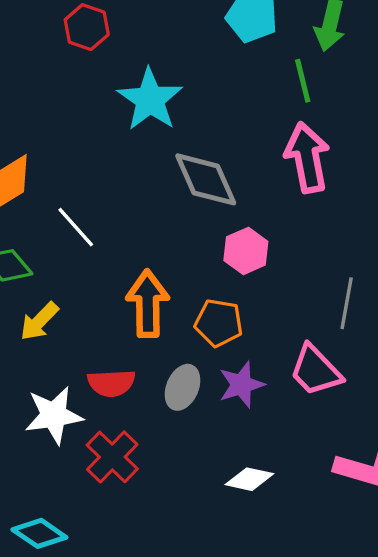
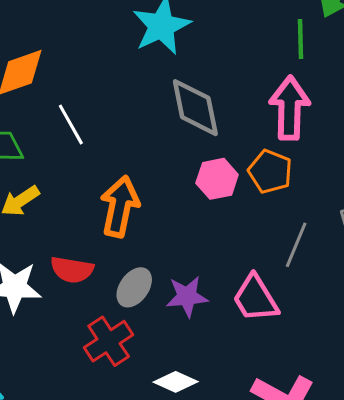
orange pentagon: (219, 323) -> (270, 172), moved
red cross: (112, 457) -> (109, 341), moved

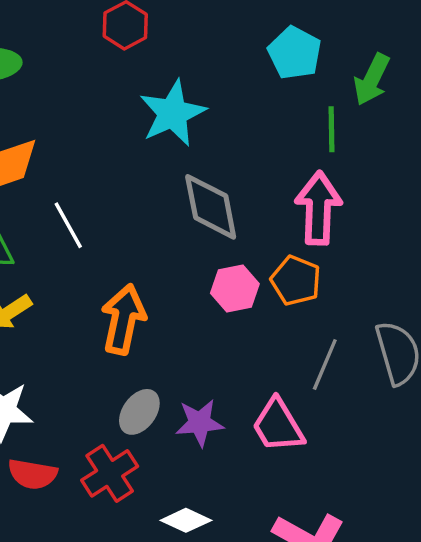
red semicircle: (72, 270) -> (33, 474), moved

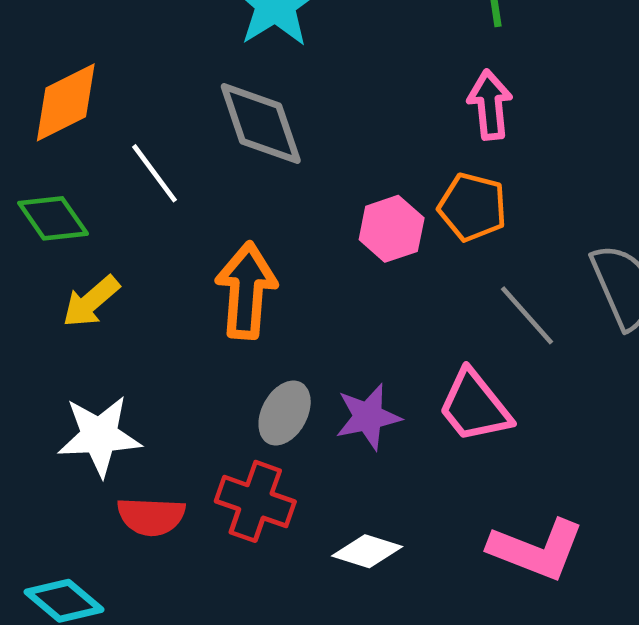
gray diamond: (211, 207) -> (261, 124), moved
pink arrow: (318, 208) -> (490, 105), size x0.7
gray line: (325, 365) -> (527, 315), turned -57
red cross: (110, 473) -> (255, 501), turned -30

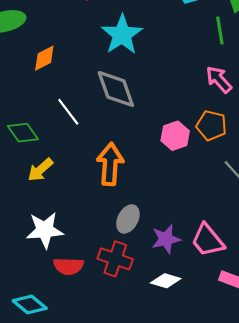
orange diamond: (66, 102) -> (44, 58), moved, size x0.7
pink arrow: (490, 105) -> (219, 79), turned -36
pink trapezoid: (475, 406) -> (208, 240), moved
purple star: (368, 417) -> (166, 239), moved

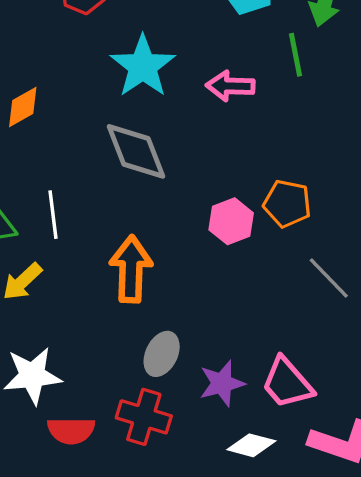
pink arrow: (219, 79) -> (230, 86), moved, turned -44
white line: (68, 112) -> (53, 215), moved, turned 32
white diamond: (166, 281) -> (251, 445), moved

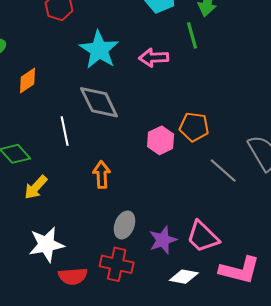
white line: (53, 215) -> (65, 131), moved
orange arrow: (131, 269) -> (102, 175), size x0.7

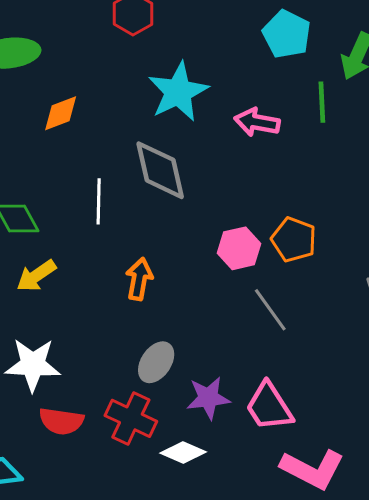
gray line: (223, 170) -> (270, 310), moved
white diamond: (184, 277) -> (183, 453), moved

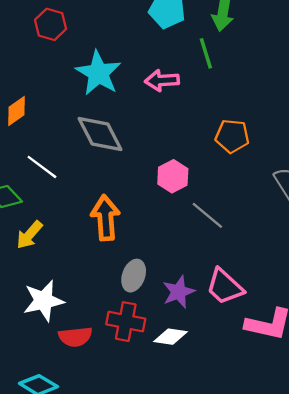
white line: (99, 201) -> (42, 167), moved, turned -40
orange pentagon: (294, 240) -> (232, 136), moved
orange arrow: (139, 279) -> (105, 218), size x1.4

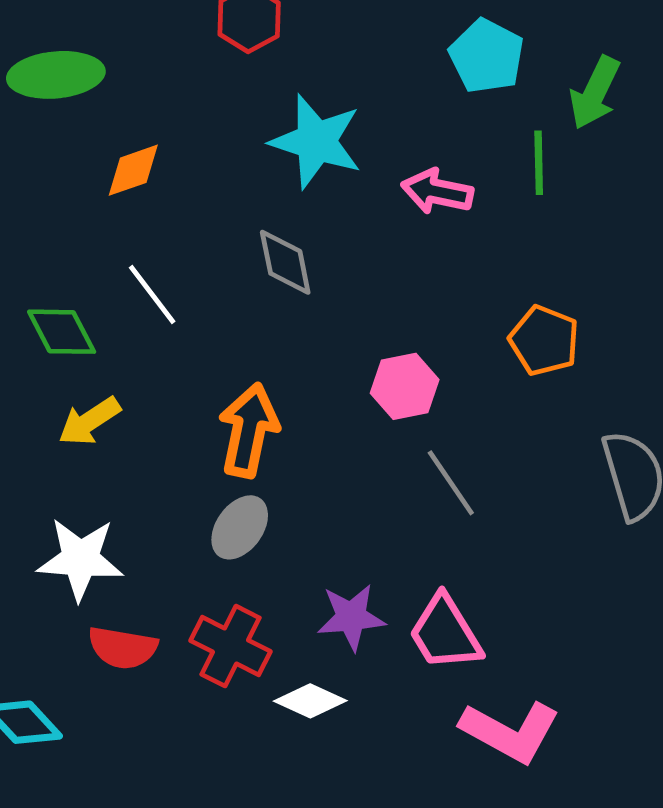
cyan star: (98, 73) -> (316, 141), turned -30
gray diamond: (100, 134) -> (285, 262), size x0.7
gray ellipse: (134, 276) -> (240, 527), moved

